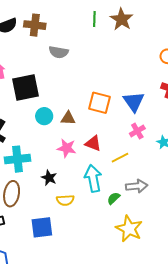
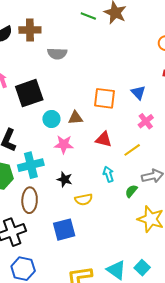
green line: (94, 19) -> (88, 16), turned -63
blue triangle: (134, 102) -> (138, 93), size x0.7
pink star: (67, 148) -> (64, 144), moved
cyan arrow: (93, 178) -> (108, 174), size x0.6

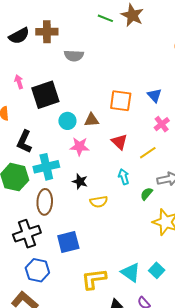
red triangle: (104, 139) -> (119, 142), turned 30
blue square: (64, 230) -> (68, 242), moved

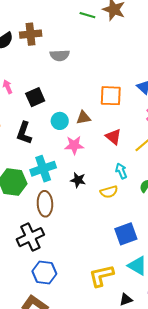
black square: (45, 95) -> (35, 97), size x0.7
black L-shape: (24, 142) -> (24, 133), moved
yellow semicircle: (99, 202) -> (109, 192), moved
blue square: (68, 242) -> (126, 234), moved

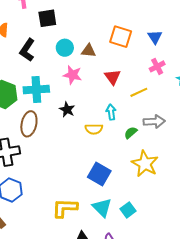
blue square: (126, 234) -> (99, 174), turned 35

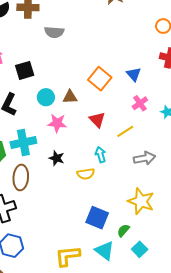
orange square: (121, 37) -> (100, 79), turned 30
green semicircle: (131, 133) -> (123, 230), moved
cyan square: (128, 210) -> (140, 249), moved

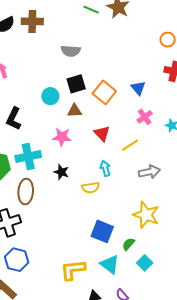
gray semicircle: (54, 32) -> (71, 51), moved
black square: (25, 70) -> (76, 84), moved
cyan circle: (46, 97) -> (50, 96), moved

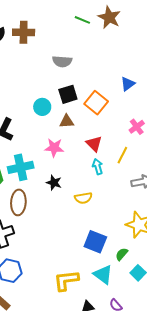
blue triangle: (138, 88) -> (128, 84), moved, turned 35
yellow line: (130, 145) -> (122, 155), turned -30
cyan arrow: (105, 168) -> (98, 167), moved

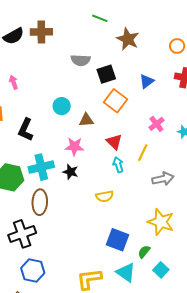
brown star: (109, 17) -> (128, 39), moved
black square: (68, 94) -> (106, 74), moved
black star: (54, 183) -> (70, 172), moved

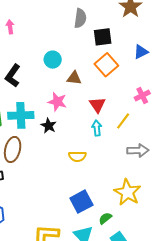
gray semicircle: (81, 60) -> (80, 18), turned -96
blue square: (118, 240) -> (81, 202), turned 30

